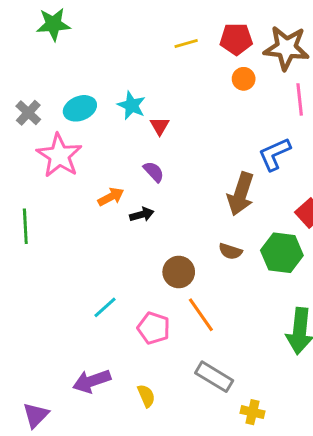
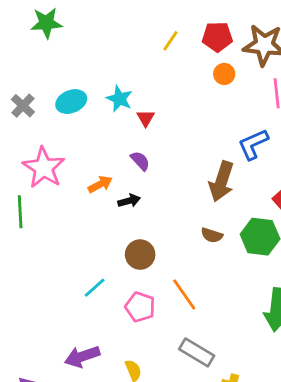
yellow line: (186, 43) -> (170, 41), turned -40
pink star: (59, 156) -> (44, 168), moved
brown circle: (179, 272) -> (140, 255), moved

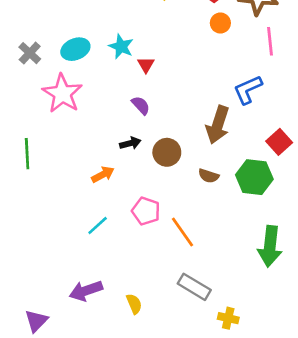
pink star: (44, 168) -> (62, 94), moved
orange arrow: (100, 184) -> (103, 174), moved
brown circle: (140, 255) -> (167, 152), moved
pink pentagon: (140, 307) -> (146, 211), moved

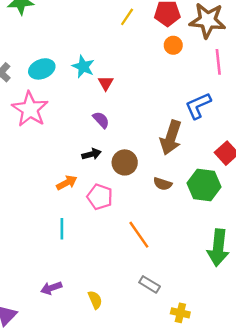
pink pentagon: (146, 211) -> (100, 197), moved
cyan line: (98, 225) -> (62, 229), turned -48
gray rectangle: (194, 287) -> (150, 284), size x0.7
purple arrow: (86, 291) -> (51, 288), size x0.7

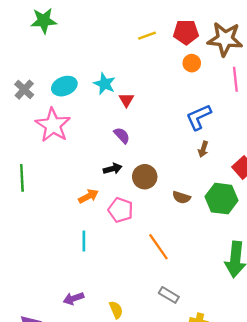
yellow line: (127, 17) -> (147, 36), turned 36
blue L-shape: (198, 106) -> (199, 117), moved
brown arrow: (171, 138) -> (203, 149), moved, size x0.5

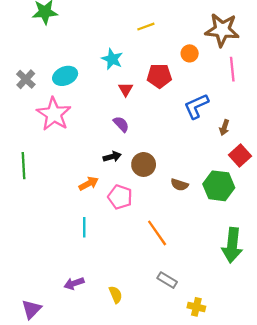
red pentagon: (186, 32) -> (159, 76), moved
cyan star: (105, 84) -> (112, 59), moved
brown arrow: (203, 149) -> (224, 127), moved

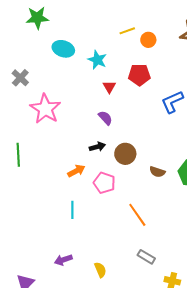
orange circle: (190, 53) -> (148, 40), moved
cyan ellipse: (65, 76) -> (63, 49), moved, turned 40

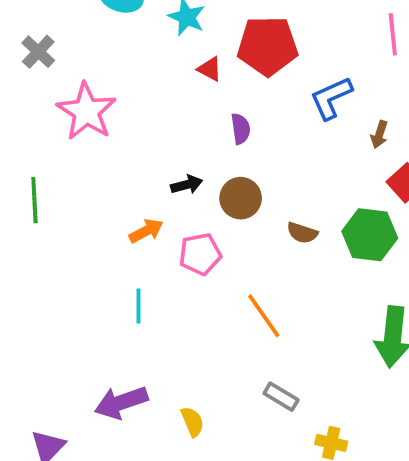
red pentagon: (139, 75) -> (268, 46), size x1.4
red triangle: (109, 87) -> (210, 69), turned -32
purple semicircle: (105, 118) -> (241, 129), moved, turned 35
pink pentagon: (104, 183) -> (200, 254), turned -30
purple arrow: (63, 260) -> (121, 402), size x1.5

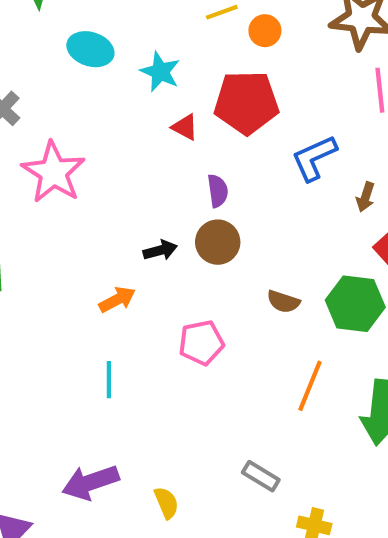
brown circle: (241, 198) -> (218, 242), moved
pink pentagon: (200, 254) -> (201, 343), moved
orange line: (264, 316) -> (310, 386), moved, turned 57

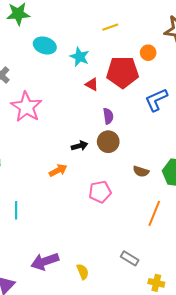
orange circle: (265, 31) -> (148, 53), moved
cyan line: (109, 380) -> (16, 210), moved

